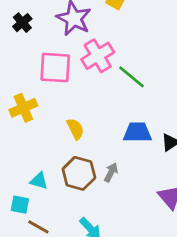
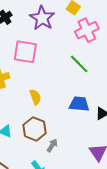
pink cross: (98, 56) -> (87, 30), moved
gray arrow: (111, 172) -> (52, 145), moved

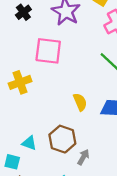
yellow semicircle: (35, 97) -> (80, 102), moved

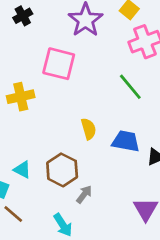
black cross: (23, 12) -> (23, 16), moved

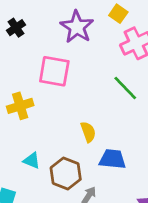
blue trapezoid: (126, 141) -> (112, 159), moved
cyan triangle: (22, 170) -> (32, 161), moved

